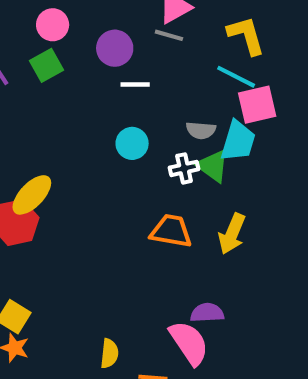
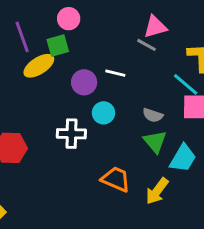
purple circle: (115, 48) -> (84, 82), moved
cyan trapezoid: (238, 141) -> (183, 158), moved
white cross: (184, 168) -> (71, 134), moved, size x1.4
yellow ellipse: (32, 195) -> (39, 66), moved

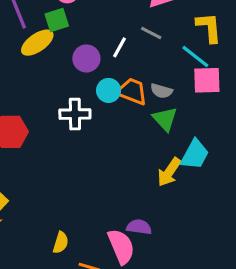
gray line: (147, 45) -> (151, 33), moved
white line: (115, 73) -> (120, 47), turned -72
cyan trapezoid: (183, 158) -> (195, 154), moved
orange trapezoid: (116, 179) -> (132, 91), moved

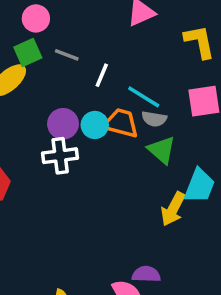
gray line: (151, 33) -> (67, 55), moved
cyan line: (195, 56) -> (144, 97), moved
purple circle: (86, 58) -> (63, 124), moved

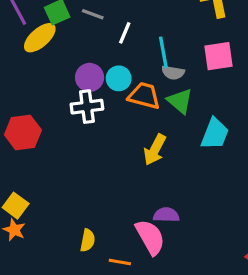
cyan line: (144, 97) -> (163, 52), turned 48
orange trapezoid: (121, 123) -> (144, 96), moved
yellow arrow: (173, 209) -> (155, 150), moved

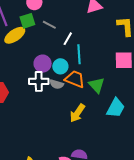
cyan line: (163, 52) -> (79, 54), moved
gray semicircle: (173, 73) -> (57, 84), moved

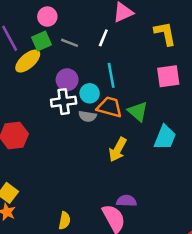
white line: (68, 39) -> (103, 38), moved
purple circle: (43, 64) -> (67, 80), moved
white cross: (39, 81) -> (64, 102), moved

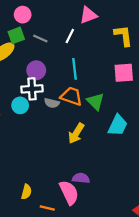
cyan circle: (90, 93) -> (20, 105), moved

